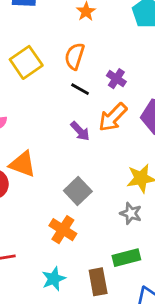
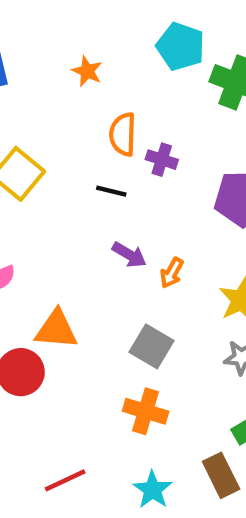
orange semicircle: (75, 56) -> (123, 134), moved
orange arrow: (113, 117) -> (172, 273), moved, size x0.6

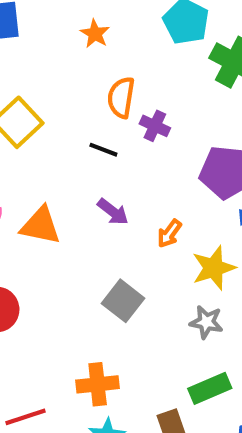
orange arrow: (172, 273) -> (169, 234), moved
orange triangle: (56, 329) -> (41, 226), moved
orange cross: (146, 411) -> (98, 384), moved, turned -30

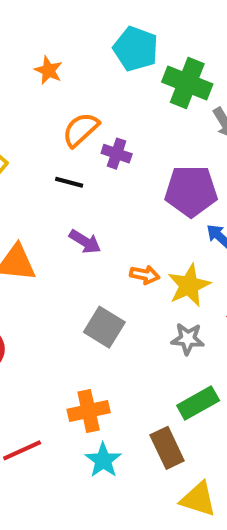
orange semicircle: (121, 97) -> (81, 130), turned 45
orange arrow: (169, 234) -> (145, 275), moved, turned -108

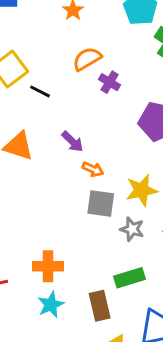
black line: (69, 182) -> (40, 91), moved
orange arrow: (145, 275) -> (93, 169), moved
gray square: (104, 327) -> (101, 204), moved, turned -36

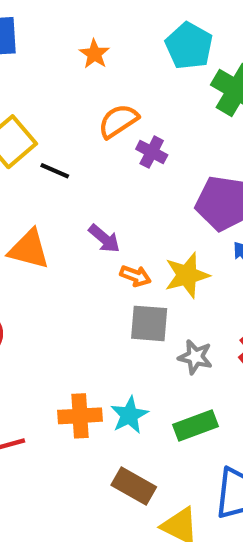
yellow star: (142, 190) -> (187, 275), moved
cyan star: (51, 305) -> (129, 415), moved
brown rectangle: (100, 306) -> (134, 486), moved, turned -44

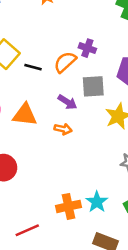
orange semicircle: (118, 121) -> (65, 62), moved
orange arrow: (135, 276) -> (63, 129), moved
gray square: (149, 323) -> (93, 86), moved

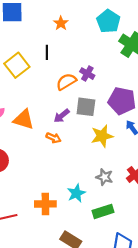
black line: (33, 67) -> (47, 52), moved, turned 64
purple arrow: (67, 102) -> (62, 116), turned 98
cyan star: (97, 202) -> (76, 193), moved

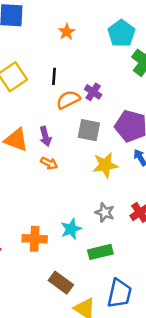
black line: (47, 52) -> (54, 76), moved
purple arrow: (62, 116) -> (45, 136), moved, turned -70

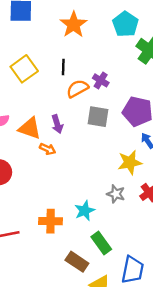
orange star: (67, 32) -> (74, 25), size x1.6
orange arrow: (49, 163) -> (48, 149), moved
yellow star: (105, 165) -> (130, 162), moved
green rectangle: (100, 252) -> (101, 243), moved, turned 70

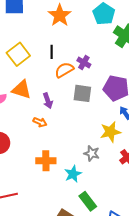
orange triangle: (30, 128) -> (22, 90), moved
gray star: (116, 194) -> (92, 153), moved
orange cross: (51, 221) -> (46, 161), moved

